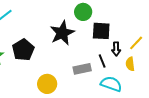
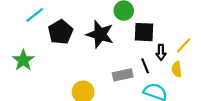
black star: (62, 33) -> (100, 34), turned -30
black pentagon: (23, 50) -> (61, 32), moved

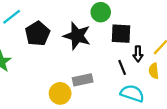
gray rectangle: (123, 75) -> (83, 80), moved

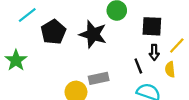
black square: (121, 34) -> (152, 26), moved

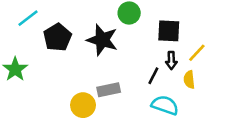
black line: (138, 66) -> (153, 76), turned 49

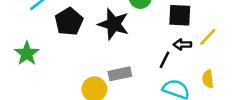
black arrow: (171, 60) -> (182, 45), turned 90
yellow semicircle: (189, 80) -> (208, 79), moved

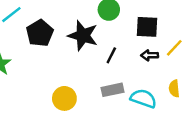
black line: (165, 60) -> (111, 55), moved
gray rectangle: (120, 74) -> (113, 90), moved

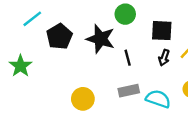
black line: (111, 55) -> (128, 58), turned -42
black arrow: (150, 55) -> (164, 58), turned -70

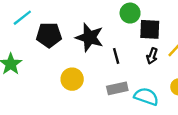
green circle: (125, 14) -> (130, 13), moved
black pentagon: (59, 36) -> (49, 35), turned 30
yellow circle: (83, 99) -> (72, 79), moved

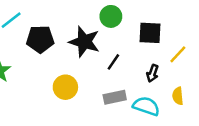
green circle: (130, 13) -> (111, 16), moved
black line: (116, 56) -> (113, 62), turned 49
black arrow: (152, 56) -> (153, 73), moved

